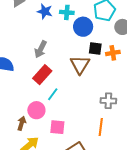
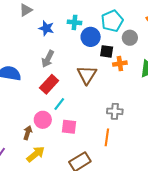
blue star: (45, 11) -> (46, 28), moved
black square: (95, 49) -> (107, 51), moved
pink square: (57, 127) -> (69, 127), moved

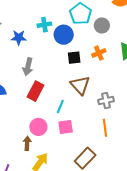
black square: (107, 51) -> (74, 58), moved
brown triangle: (87, 75) -> (80, 85), moved
cyan line: (59, 104) -> (60, 106), moved

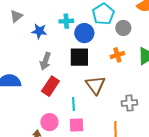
black square: (74, 58) -> (79, 57), moved, size x1.5
gray cross: (106, 100) -> (129, 103), moved
cyan line: (60, 106) -> (73, 104), turned -32

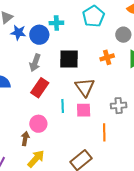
gray circle: (123, 28) -> (123, 35), moved
blue star: (39, 31) -> (18, 33), moved
blue circle: (84, 33) -> (39, 35), moved
pink square: (76, 125) -> (84, 110), moved

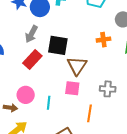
black square: (69, 59) -> (58, 45), moved
cyan line: (63, 106) -> (49, 103), moved
brown arrow: (25, 139) -> (10, 108), turned 80

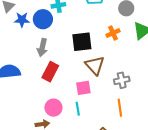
black square: (58, 45) -> (82, 42), moved
pink square: (72, 88) -> (83, 88), moved
gray cross: (108, 89) -> (122, 80), moved

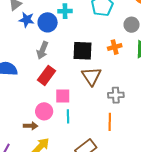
pink square: (83, 88) -> (63, 96), moved

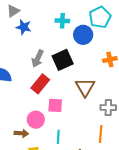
blue circle: (48, 22) -> (83, 35), moved
black square: (82, 51) -> (63, 60), moved, turned -30
cyan line: (68, 116) -> (58, 137), moved

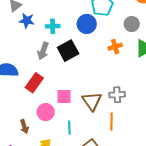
cyan cross: (62, 21) -> (53, 26), moved
red rectangle: (40, 84) -> (34, 83), moved
brown triangle: (85, 87) -> (92, 101), moved
brown arrow: (21, 133) -> (24, 127), moved, turned 72

